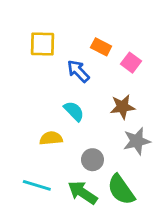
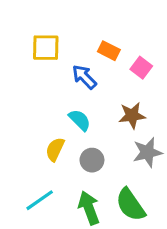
yellow semicircle: (51, 138) -> (55, 149), turned -60
gray circle: (92, 160) -> (92, 160), moved
cyan line: (37, 185) -> (40, 200), turned -52
green arrow: (82, 193) -> (89, 208), turned 36

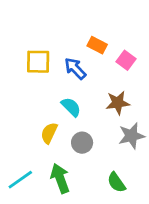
yellow square: (46, 48) -> (38, 62), moved
cyan line: (40, 200) -> (20, 180), moved
green semicircle: (130, 205) -> (116, 182), size x0.7
green arrow: (89, 208) -> (60, 178), moved

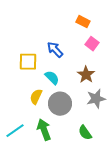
orange rectangle: (97, 45) -> (83, 22), moved
yellow square: (38, 62) -> (28, 62), moved
brown star: (118, 103) -> (86, 75), turned -30
gray circle: (82, 143) -> (60, 104), size x1.5

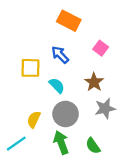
orange rectangle: (83, 22) -> (69, 21), moved, size x1.5
yellow semicircle: (36, 97) -> (34, 119), moved
green arrow: (44, 130) -> (61, 142), moved

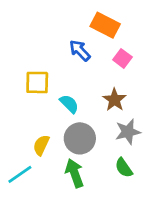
orange rectangle: (69, 21) -> (105, 25), moved
blue arrow: (60, 55) -> (80, 50), moved
green semicircle: (93, 146) -> (124, 168), moved

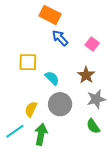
orange rectangle: (105, 25) -> (50, 15), moved
green arrow: (74, 173) -> (41, 134), moved, turned 30

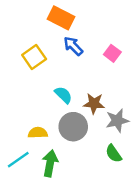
yellow square: (28, 62) -> (34, 57), moved, turned -36
brown star: (86, 75) -> (94, 103), moved, turned -30
yellow semicircle: (31, 109) -> (38, 133), turned 63

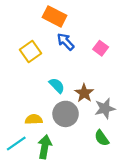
brown star: (94, 103) -> (84, 93), turned 30

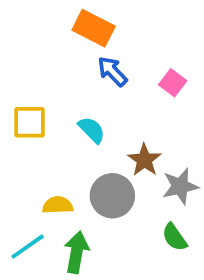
yellow square: (30, 51) -> (29, 122), moved, turned 35
cyan semicircle: (57, 85) -> (92, 130), moved

